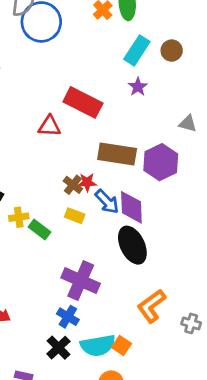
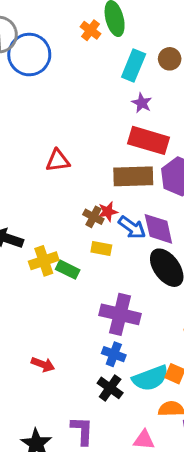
red rectangle: (83, 102) -> (148, 140), moved
yellow cross: (19, 217) -> (44, 261), size x1.4

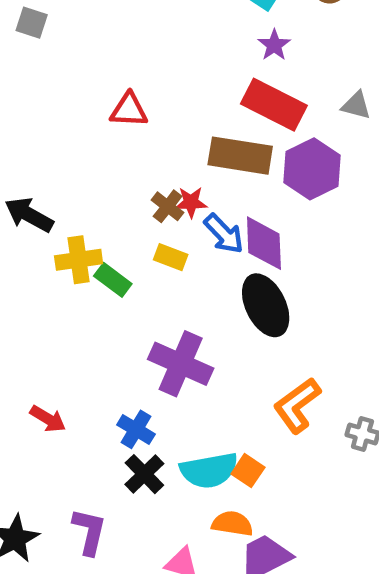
blue cross: (114, 354) -> (136, 429), moved

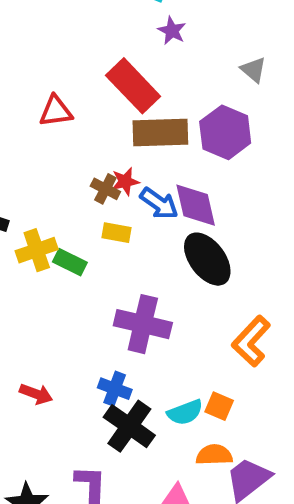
red rectangle: (274, 105) -> (133, 86), moved, turned 30
gray triangle: (356, 105) -> (253, 70), turned 36
cyan semicircle: (209, 470) -> (185, 412), size x0.7
black cross: (144, 474) -> (129, 426), size x1.4

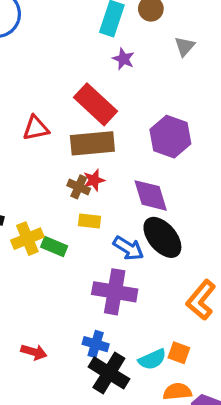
gray triangle: (253, 70) -> (185, 46), moved, turned 35
brown rectangle: (160, 133) -> (92, 143), moved
blue arrow: (159, 204) -> (128, 248), moved

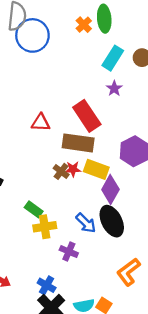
purple diamond: (151, 195) -> (110, 190), turned 32
yellow rectangle: (90, 221) -> (96, 169), moved, size x1.5
yellow cross: (27, 239) -> (45, 227), moved
purple cross: (115, 292) -> (69, 252), size x0.6

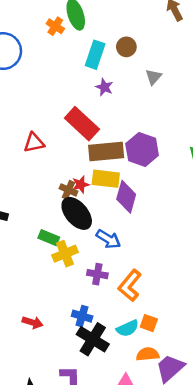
brown rectangle: (78, 143) -> (106, 151), moved
black ellipse: (112, 221) -> (77, 213), moved
orange L-shape: (128, 272) -> (130, 285), moved

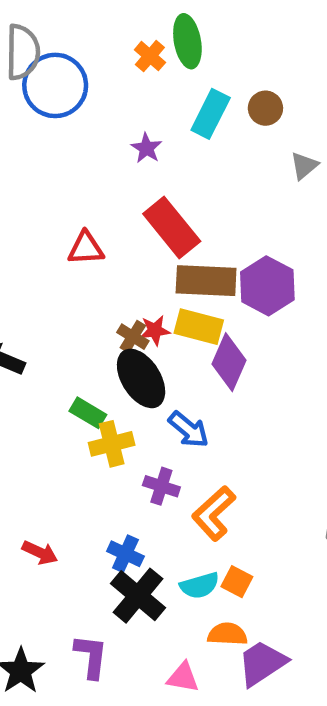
purple star: (104, 87) -> (146, 148), moved

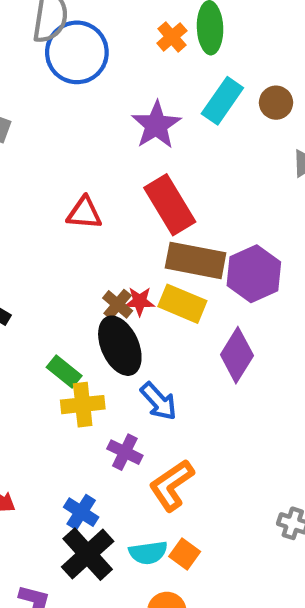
purple star: (146, 148) -> (156, 125), size x1.6
purple diamond: (229, 362) -> (237, 355), moved

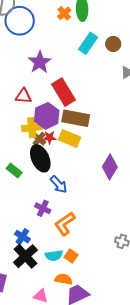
purple star: (156, 125) -> (40, 62), moved
purple hexagon: (254, 274) -> (47, 116), moved
purple diamond: (237, 355) -> (110, 167), moved
yellow cross: (83, 405) -> (32, 128), moved

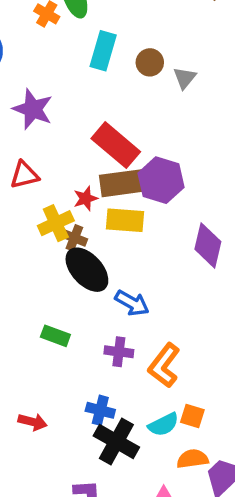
brown circle: (113, 44) -> (150, 62), moved
red rectangle: (63, 92) -> (116, 145), moved
purple hexagon: (47, 116) -> (161, 180), moved
red star: (49, 137) -> (86, 198), moved
green rectangle: (14, 171) -> (55, 336), moved

